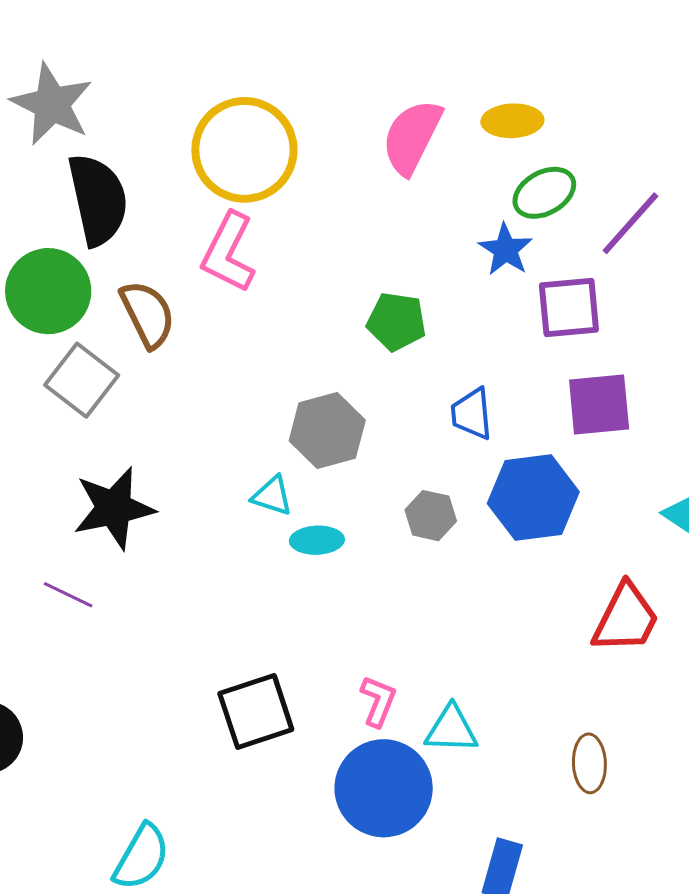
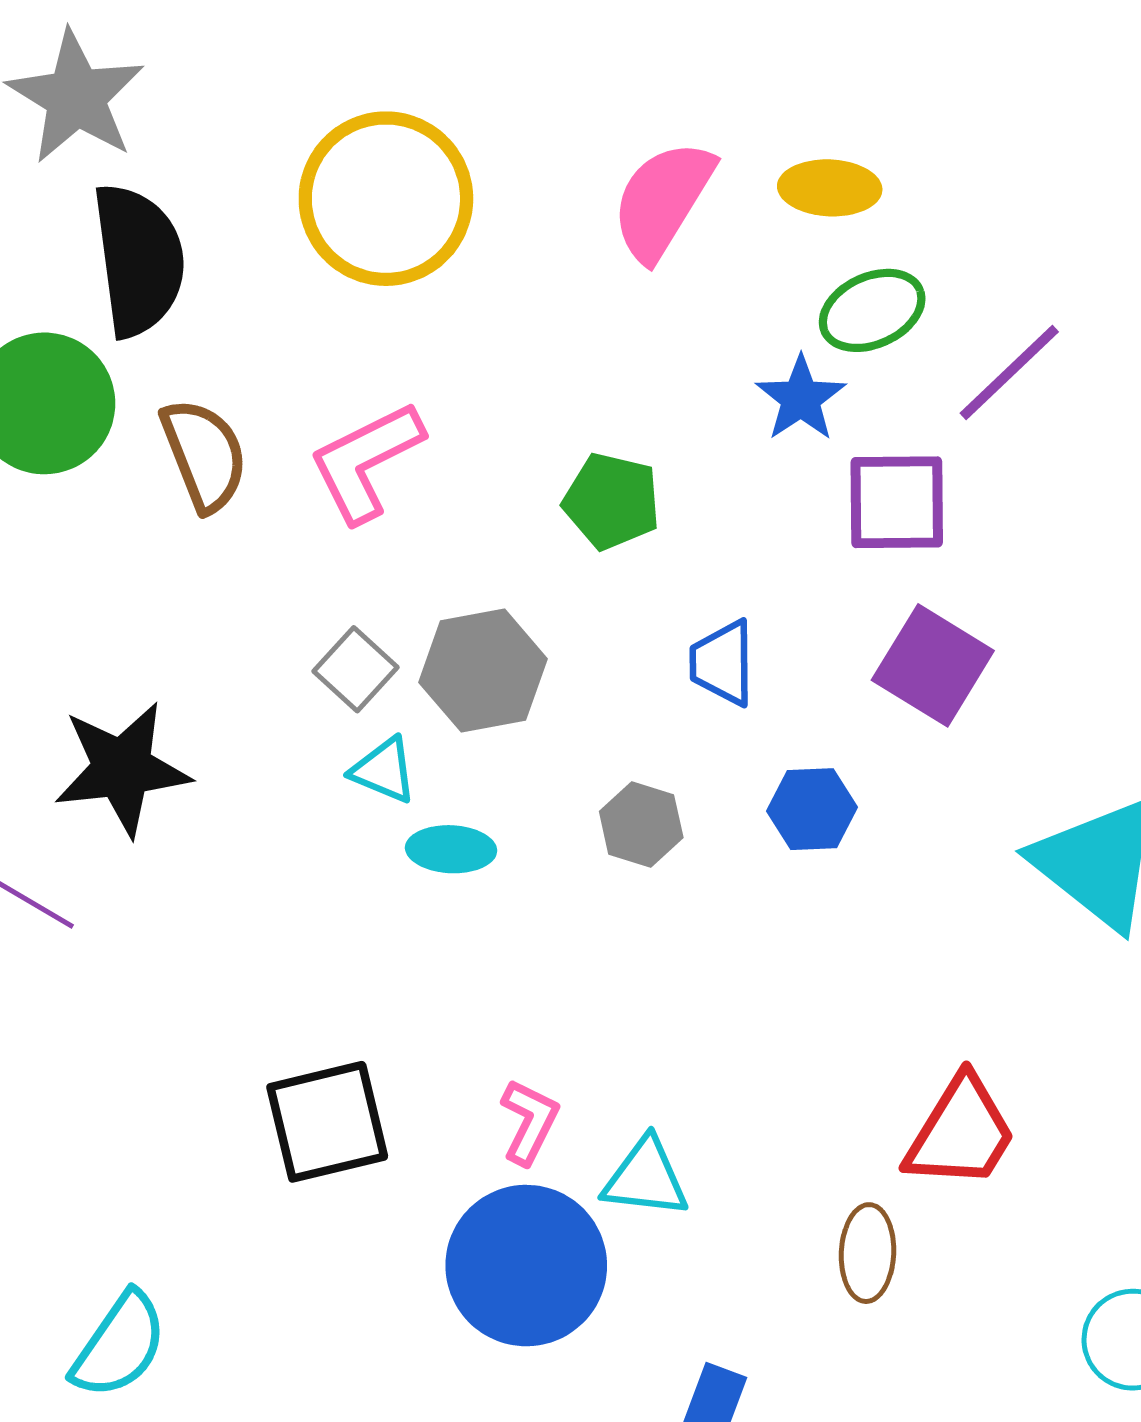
pink L-shape: (228, 252) -> (366, 462), moved, turned 32
gray square: (82, 380) -> (356, 669), moved, size x0.7
purple square: (599, 405) -> (933, 665), turned 32
blue hexagon: (533, 498) -> (812, 809), size x0.6
red trapezoid: (626, 618) -> (961, 1133), moved

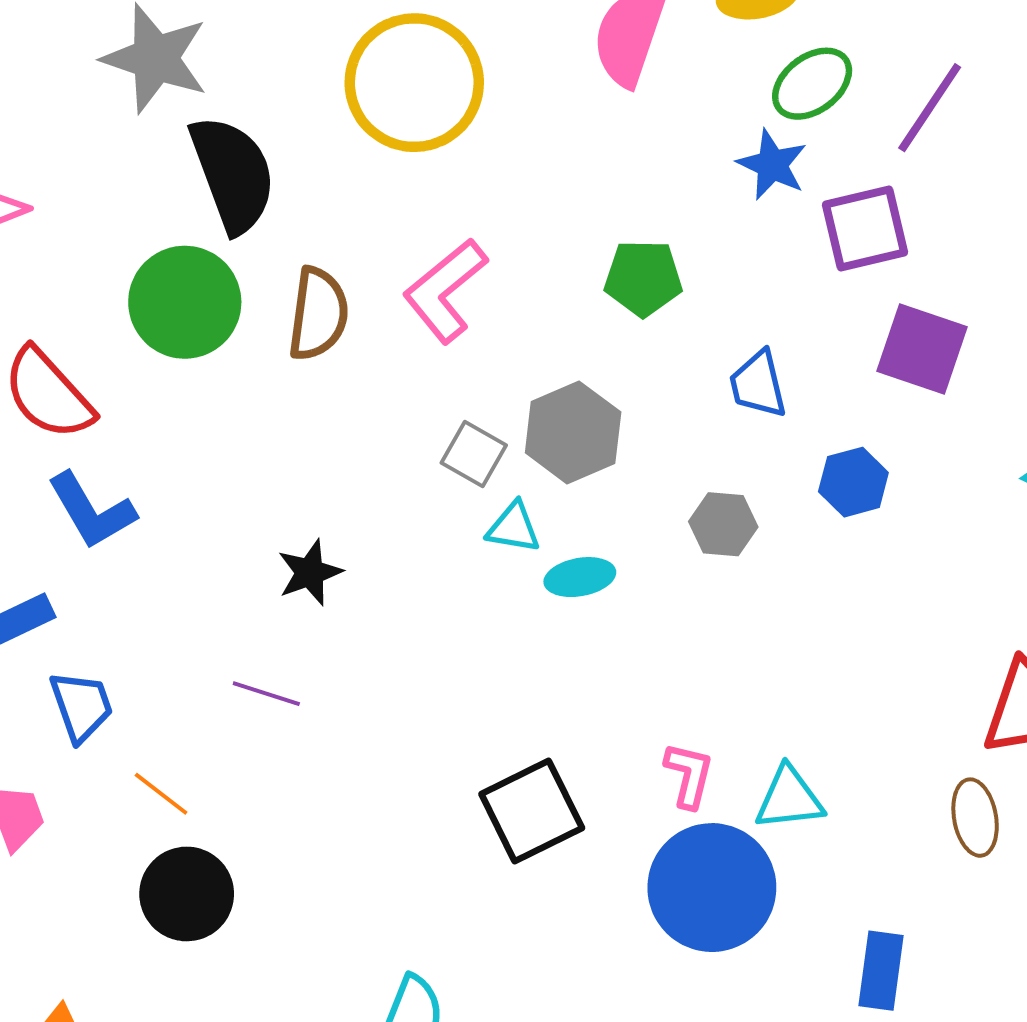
brown semicircle: (204, 455) -> (318, 314), turned 42
black star: (122, 769) -> (310, 573), size x0.6

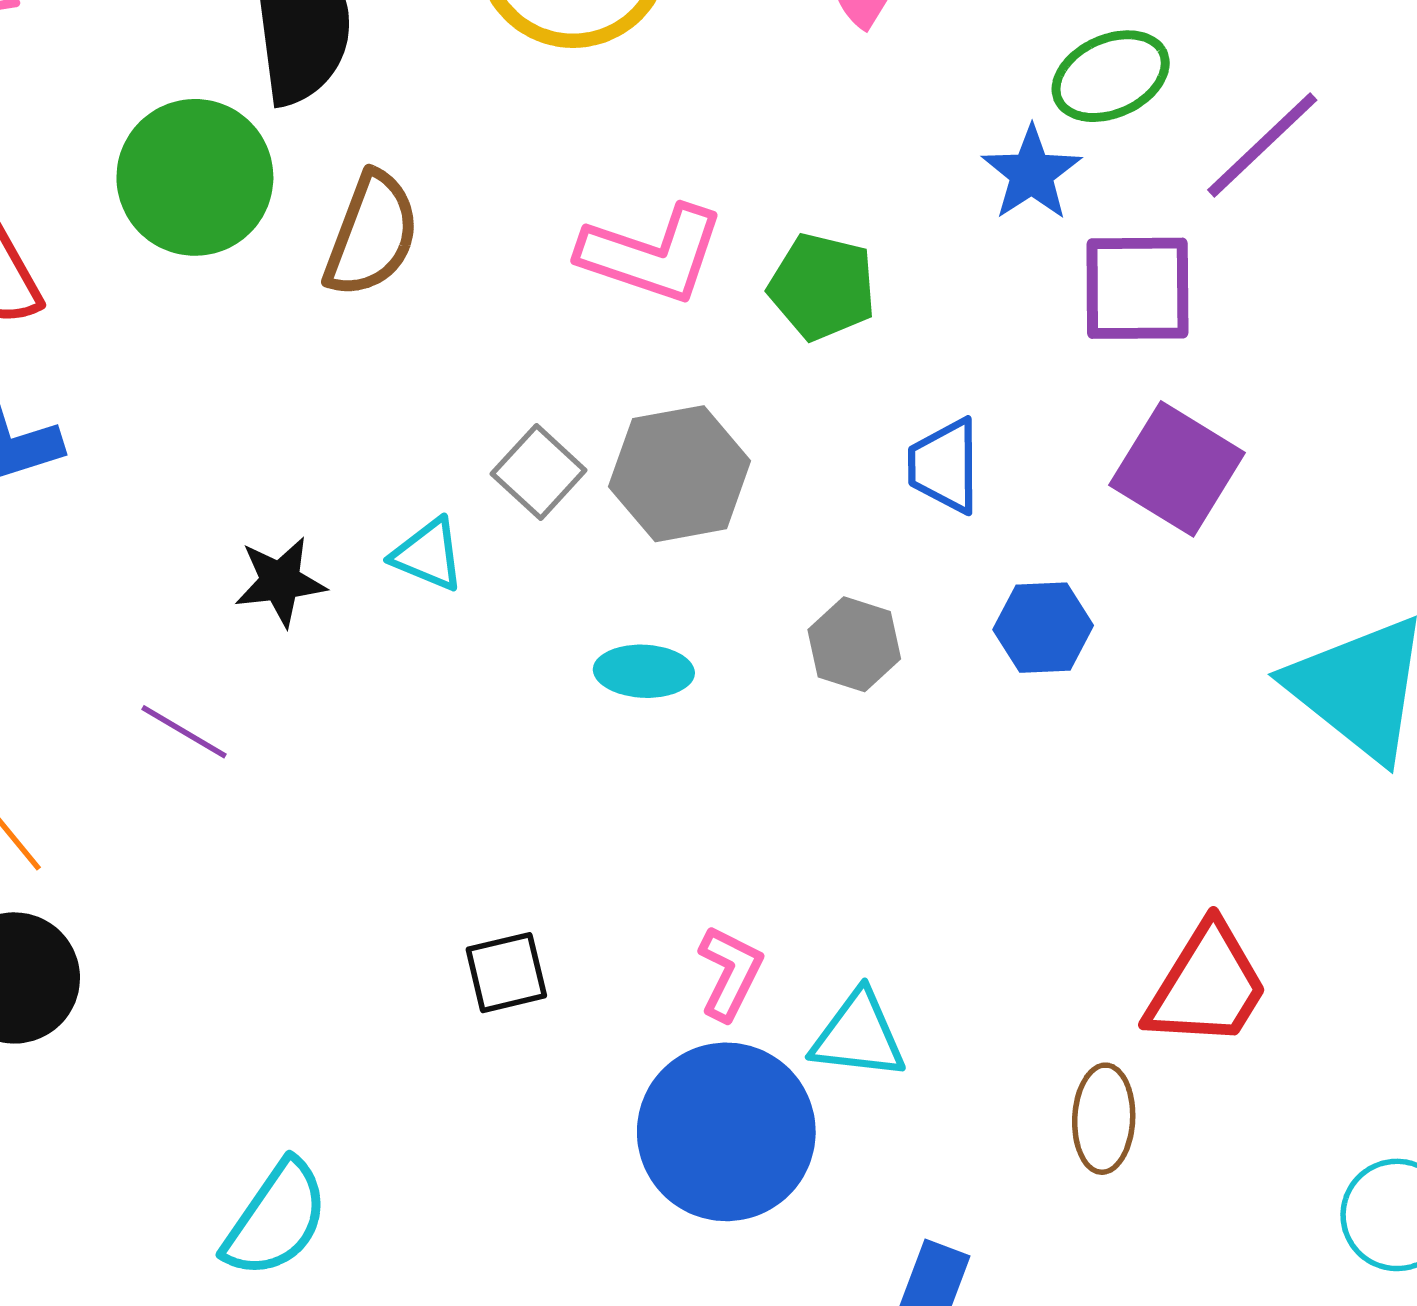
pink L-shape: (445, 291) -> (652, 254), moved, turned -135
cyan triangle: (514, 528) -> (428, 555), moved
black square: (532, 811) -> (506, 973), size x0.6

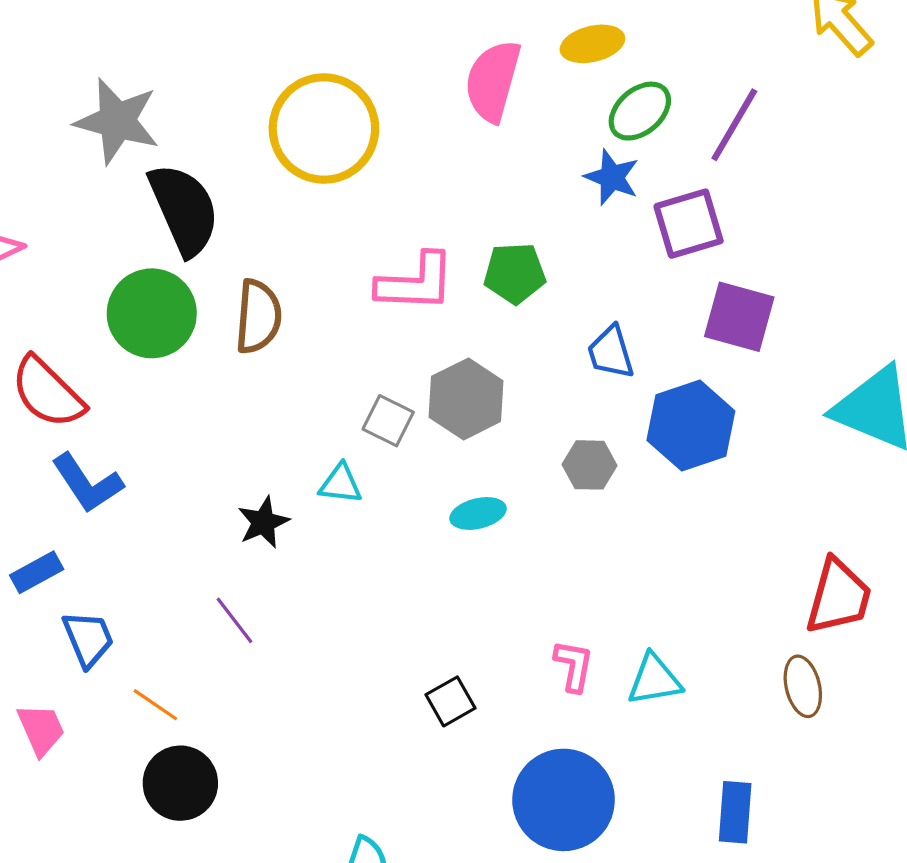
blue hexagon: (1043, 628) -> (691, 426), size x1.6
purple line: (184, 732) -> (234, 620), turned 38
blue circle: (726, 1132) -> (564, 800), moved

